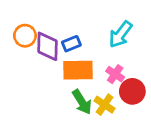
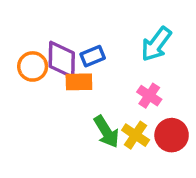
orange circle: (25, 36) -> (33, 66), moved
orange rectangle: (78, 70) -> (79, 82), moved, size x0.7
red circle: (132, 91) -> (172, 135), moved

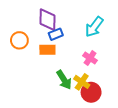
purple diamond: (62, 60) -> (47, 20), moved
red circle: (172, 135) -> (91, 92), moved

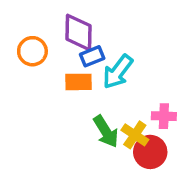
cyan arrow: (94, 27) -> (118, 72), moved
orange circle: (19, 40) -> (32, 51), moved
pink cross: (90, 58) -> (164, 116), moved, turned -32

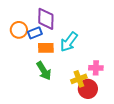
blue rectangle: (92, 56) -> (35, 33), moved
green arrow: (106, 131) -> (44, 71), moved
yellow cross: (135, 135) -> (79, 79), turned 35

